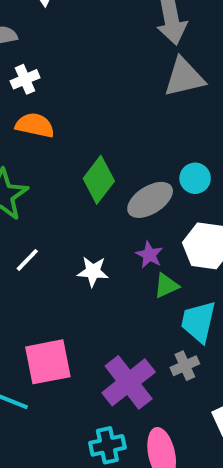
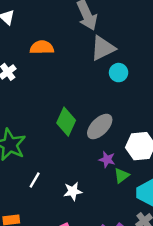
orange semicircle: (35, 125) -> (42, 47), moved
cyan circle: (195, 178) -> (119, 73), moved
white star: (93, 271) -> (73, 191), moved

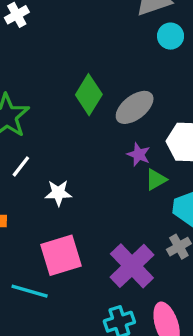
white line: (35, 180) -> (21, 166), moved
white star: (73, 191) -> (58, 193), moved

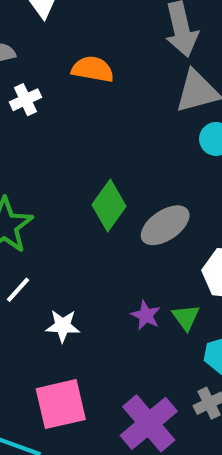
purple star: (139, 155) -> (146, 315), moved
green triangle: (156, 180) -> (186, 317), turned -40

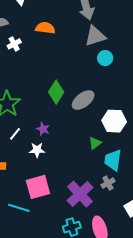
purple star: (146, 315) -> (43, 129), moved
green triangle: (186, 317) -> (95, 143), turned 32

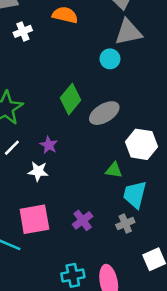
cyan circle: (105, 58) -> (110, 59), moved
green triangle: (95, 143) -> (114, 170), turned 40
purple cross: (80, 194) -> (83, 220), moved, size x0.6

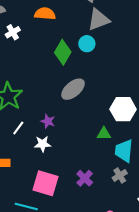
green diamond: (71, 99) -> (63, 52), moved
gray ellipse: (104, 113) -> (73, 89), moved
pink square: (34, 219) -> (45, 183), turned 35

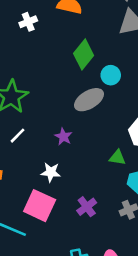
cyan circle: (87, 44) -> (111, 75), moved
purple star: (48, 121) -> (63, 137), moved
white star: (43, 144) -> (51, 172), moved

